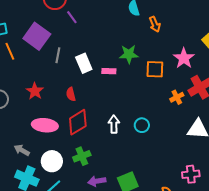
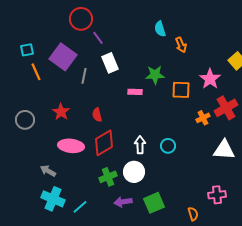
white rectangle: (84, 63) -> (110, 63), moved
white circle: (52, 161) -> (134, 172), moved

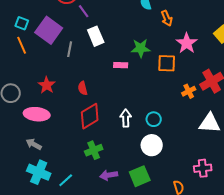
cyan square: (27, 50) -> (22, 23), moved, turned 32
pink star: (210, 79) -> (187, 43), moved
pink ellipse: (71, 146) -> (37, 114), moved
white circle: (134, 172) -> (152, 145), moved

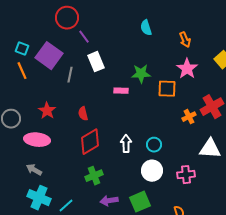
orange arrow: (167, 18) -> (185, 40), moved
pink cross: (203, 168) -> (186, 175), moved

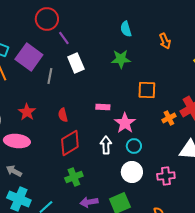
pink star: (187, 69) -> (125, 123), moved
green star: (141, 74) -> (121, 59), moved
pink rectangle: (121, 91) -> (103, 107), moved

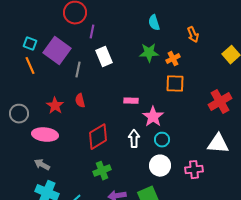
purple line: (64, 38) -> (92, 32), turned 48
red semicircle: (63, 115) -> (80, 101), moved
orange cross: (169, 118) -> (173, 59), moved

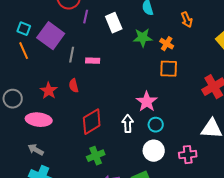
white rectangle: (104, 57) -> (114, 23), moved
orange cross: (173, 59) -> (167, 44), turned -32
pink rectangle: (131, 101) -> (93, 61), moved

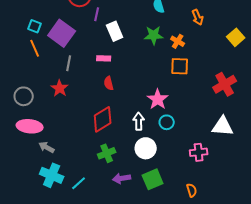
white rectangle: (114, 23) -> (115, 31), moved
gray line: (72, 55) -> (69, 63), moved
red semicircle: (74, 86) -> (109, 83), moved
pink ellipse: (39, 120) -> (30, 126), moved
white circle: (154, 151) -> (146, 148), moved

